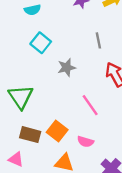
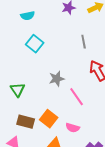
gray star: (67, 67) -> (57, 79), moved
green triangle: (21, 97) -> (18, 90), size x0.7

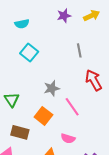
orange square: (49, 119) -> (43, 116), moved

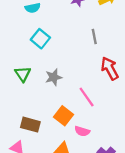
gray star: (52, 88) -> (54, 77), moved
green triangle: (12, 100) -> (23, 74), moved
orange square: (43, 116) -> (63, 116), moved

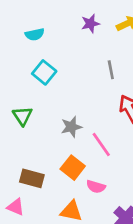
gray star: (54, 77) -> (71, 127), moved

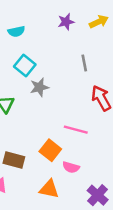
gray star: (71, 127) -> (39, 87), moved
pink line: (101, 144) -> (76, 130), turned -40

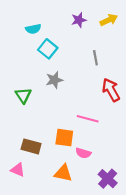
cyan square: (25, 65) -> (48, 49), moved
orange square: (50, 150) -> (64, 138), turned -30

